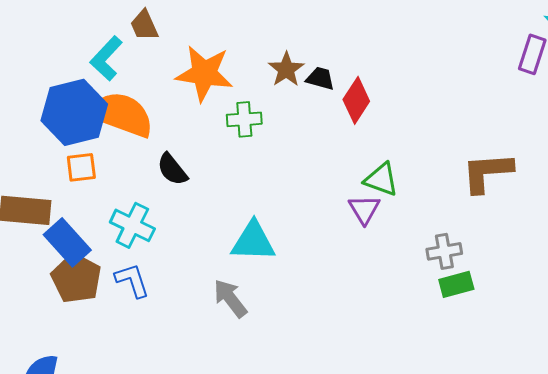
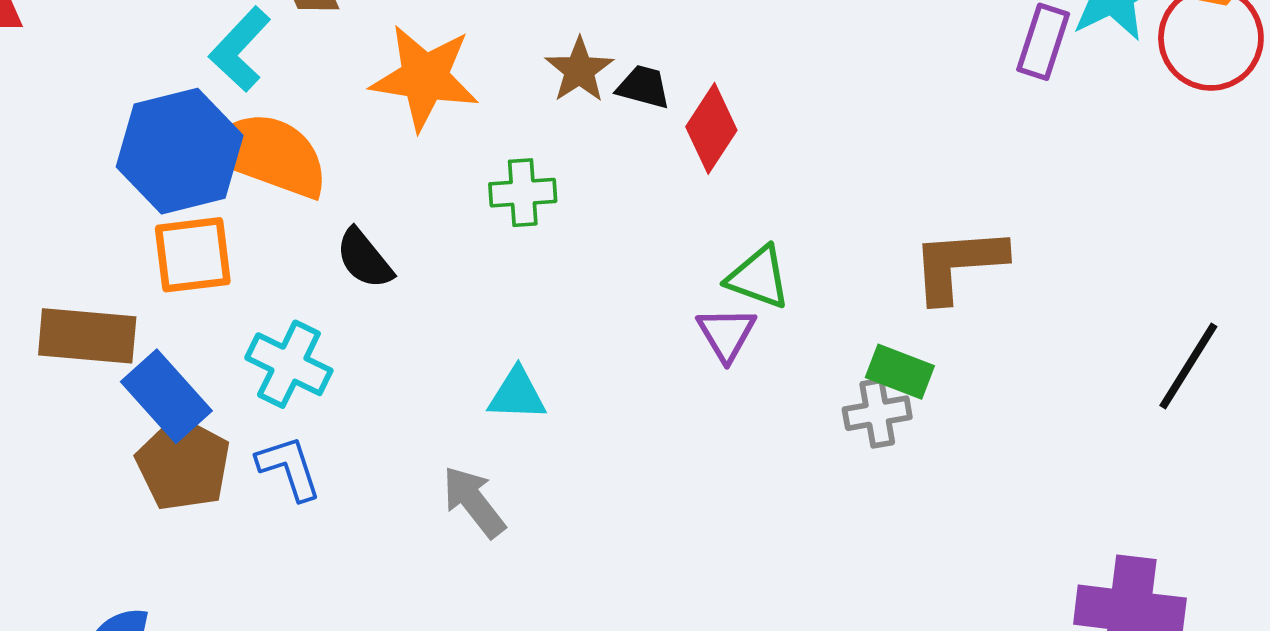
green cross: (244, 119) -> (523, 193), moved
orange square: (81, 167) -> (193, 255), size x1.4
cyan triangle: (253, 241) -> (517, 394), size x0.7
green rectangle: (456, 284) -> (900, 372), moved, turned 36

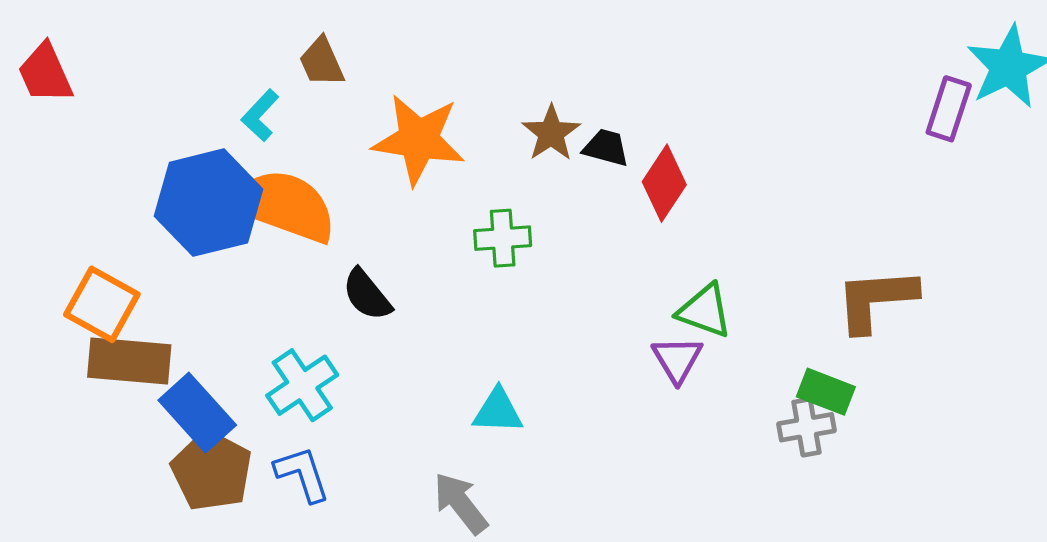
cyan L-shape: (240, 49) -> (260, 115), size x0.7
orange square: (193, 255) -> (102, 304), moved, turned 36
cyan cross: (289, 364) -> (302, 385), turned 30

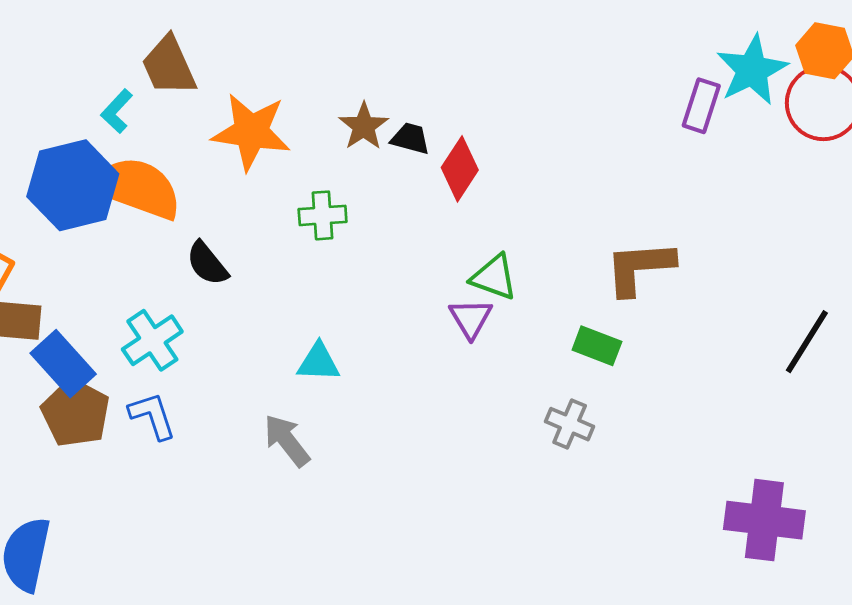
brown trapezoid: (322, 62) -> (169, 66), size x1.4
gray cross: (806, 427) -> (570, 424), moved, turned 33

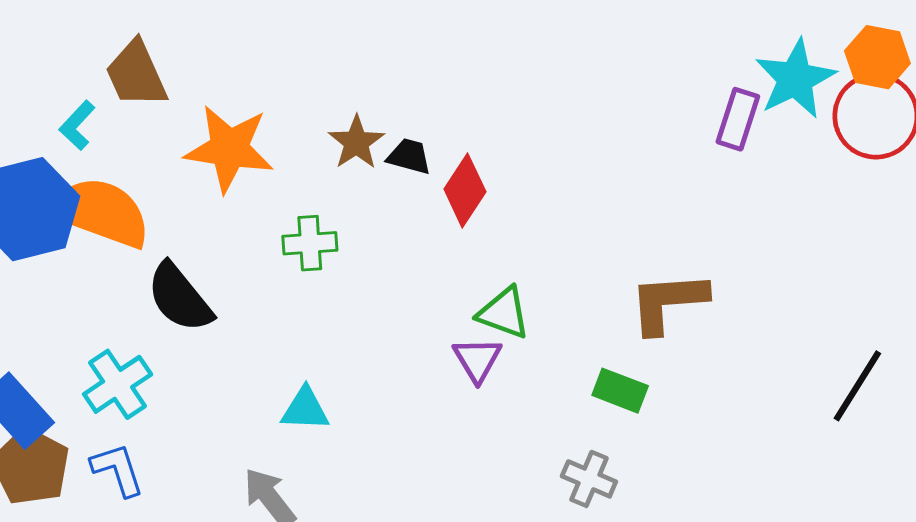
black semicircle: (207, 263) -> (180, 297), size x1.4

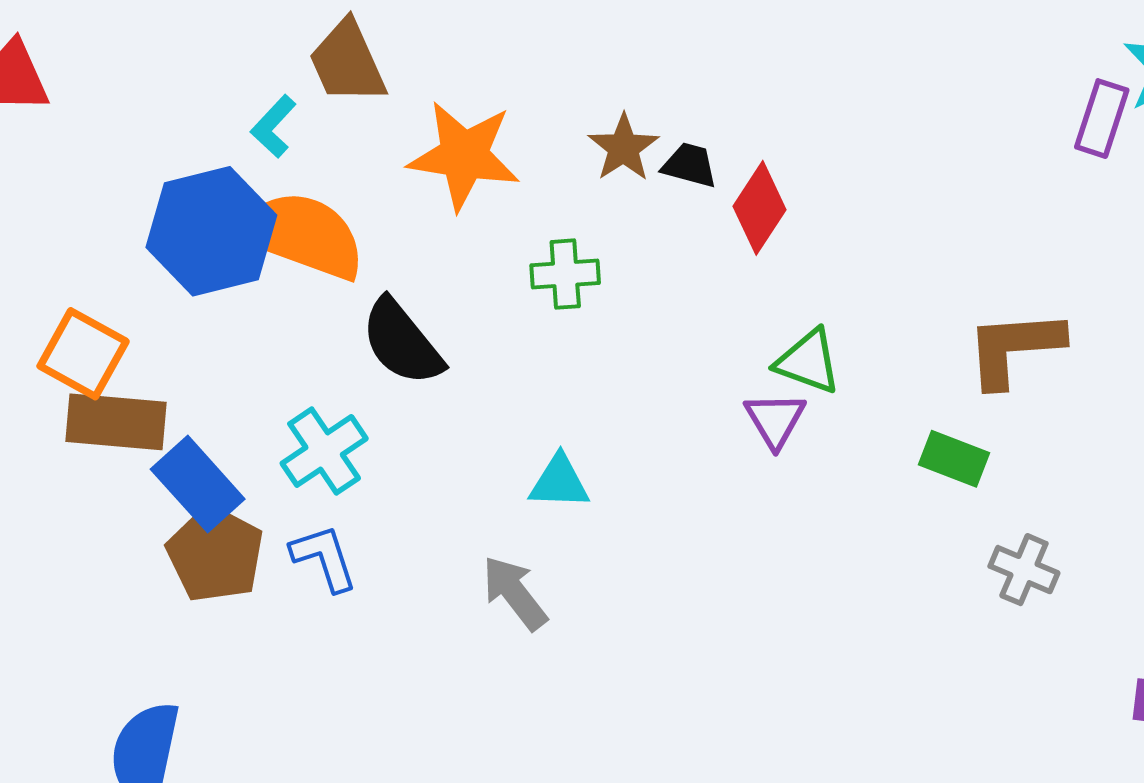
gray cross: (589, 479) -> (1024, 570), moved

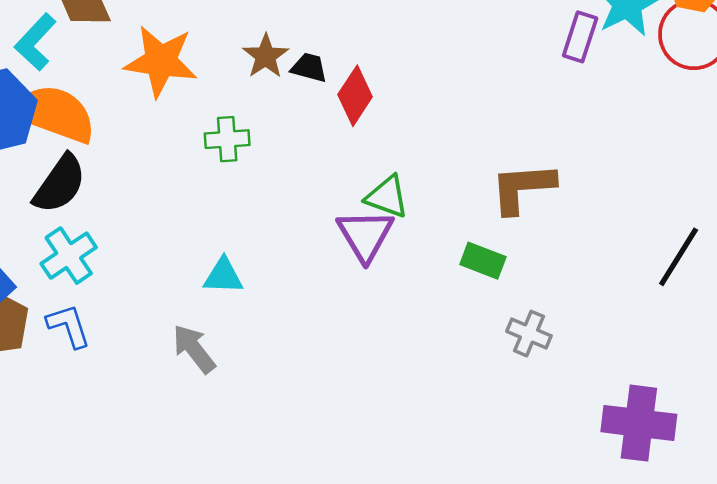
cyan L-shape: (274, 126) -> (35, 42), size x1.4
black semicircle: (402, 342) -> (60, 184), moved, turned -106
purple triangle: (775, 420) -> (365, 235), size x1.4

